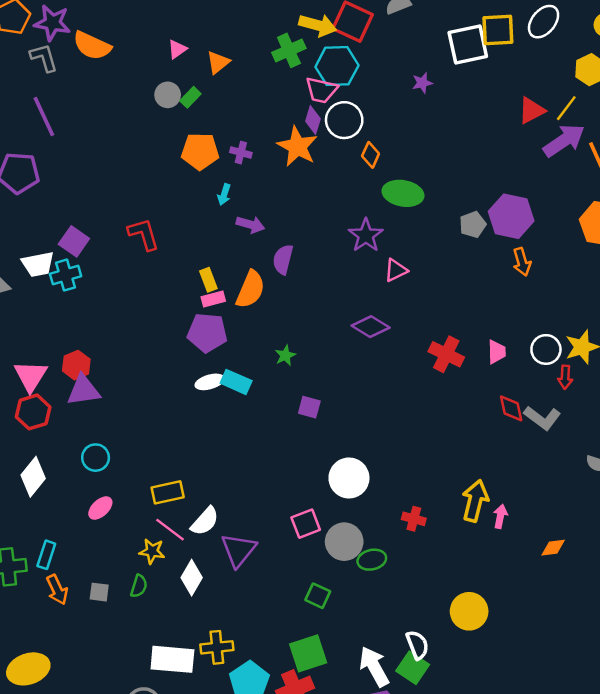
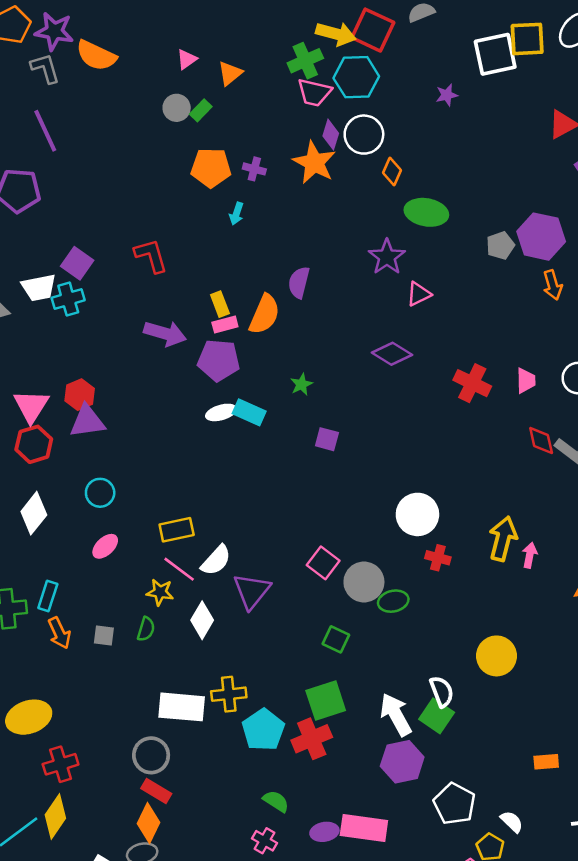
pink trapezoid: (321, 90) -> (314, 93), moved
purple arrow: (250, 225) -> (165, 333), moved, size x1.4
white circle: (349, 478) -> (417, 514), moved
pink square: (306, 524) -> (323, 563), turned -32

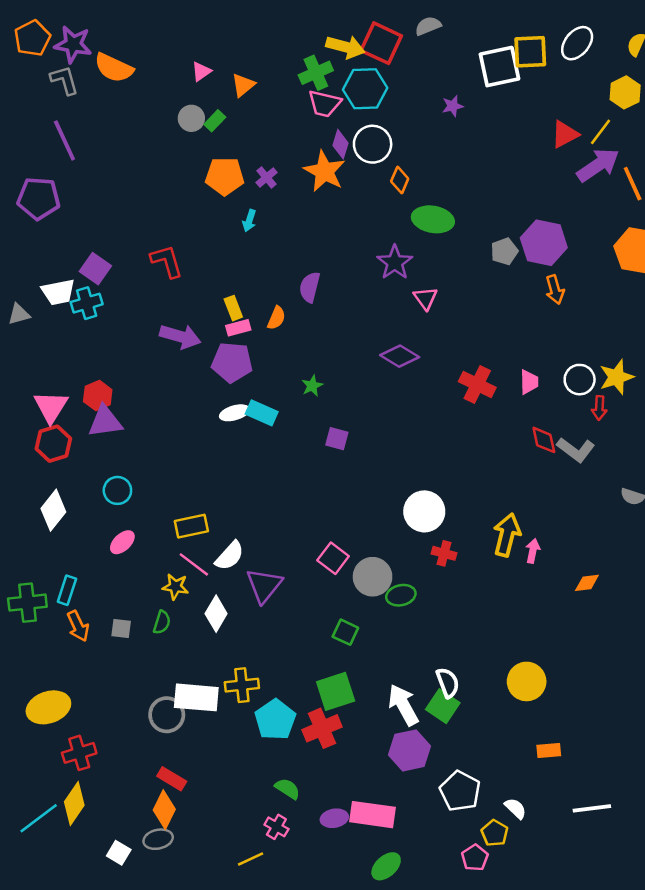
purple cross: (254, 169) -> (267, 177), turned 35
pink triangle: (419, 294) -> (426, 298), turned -40
orange semicircle: (265, 314) -> (276, 318), size x0.6
yellow circle: (496, 656) -> (527, 681), moved
gray circle: (151, 755) -> (167, 715), moved

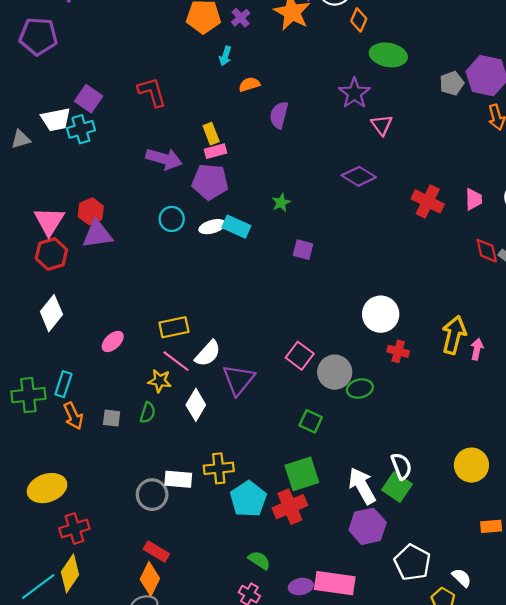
orange semicircle: (276, 318) -> (249, 84), moved, turned -130
cyan circle: (117, 490) -> (172, 219), moved
white rectangle: (196, 697) -> (178, 479), size x0.7

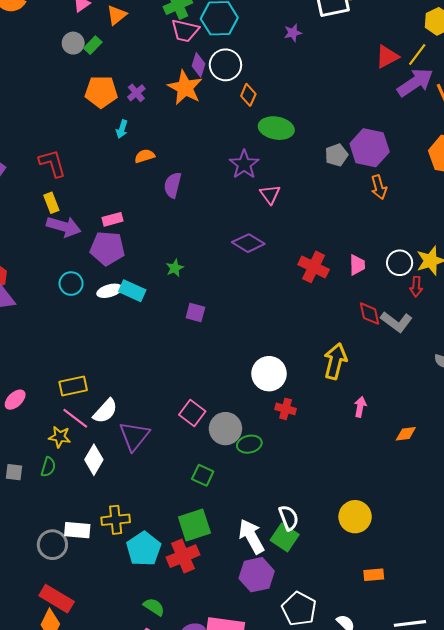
yellow rectangle: (211, 134) -> (51, 203), moved
yellow arrow: (454, 335) -> (335, 361), moved
red rectangle: (156, 551) -> (57, 599), size x1.4

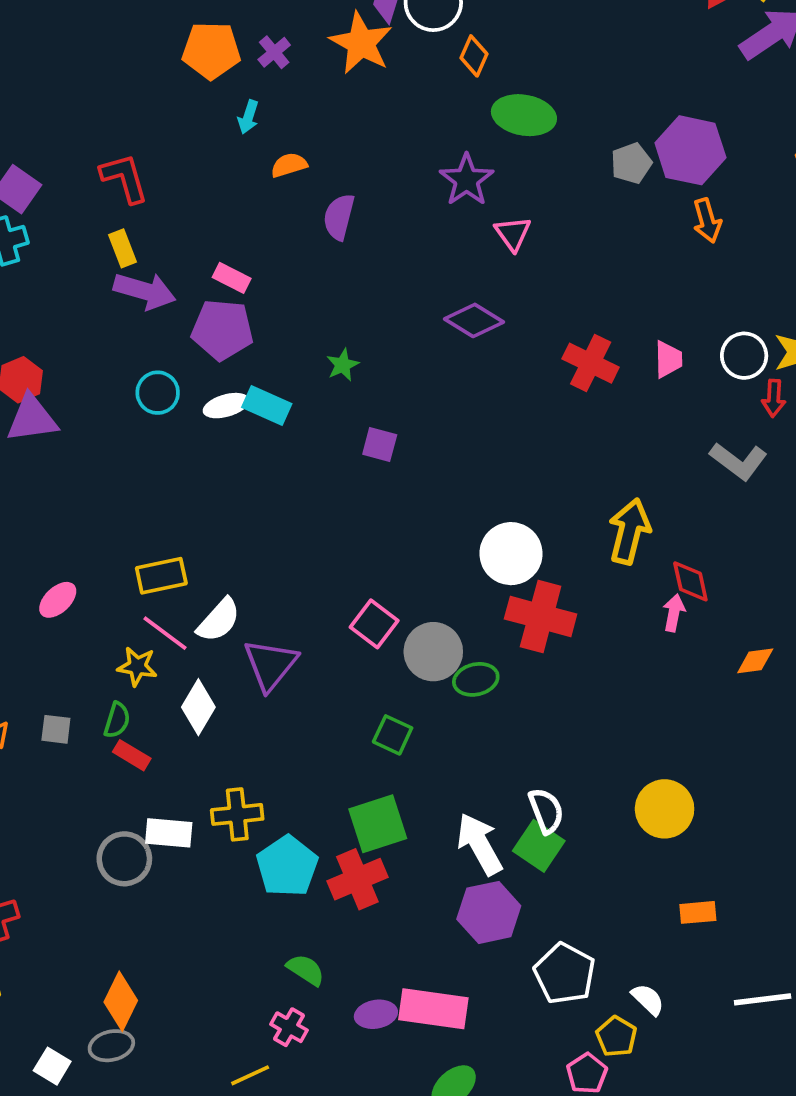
pink rectangle: (113, 219) -> (232, 278), turned 42
red diamond: (370, 314) -> (690, 581), moved
red cross: (286, 409) -> (541, 616), size x1.8
red rectangle: (57, 599) -> (132, 755), moved, size x0.6

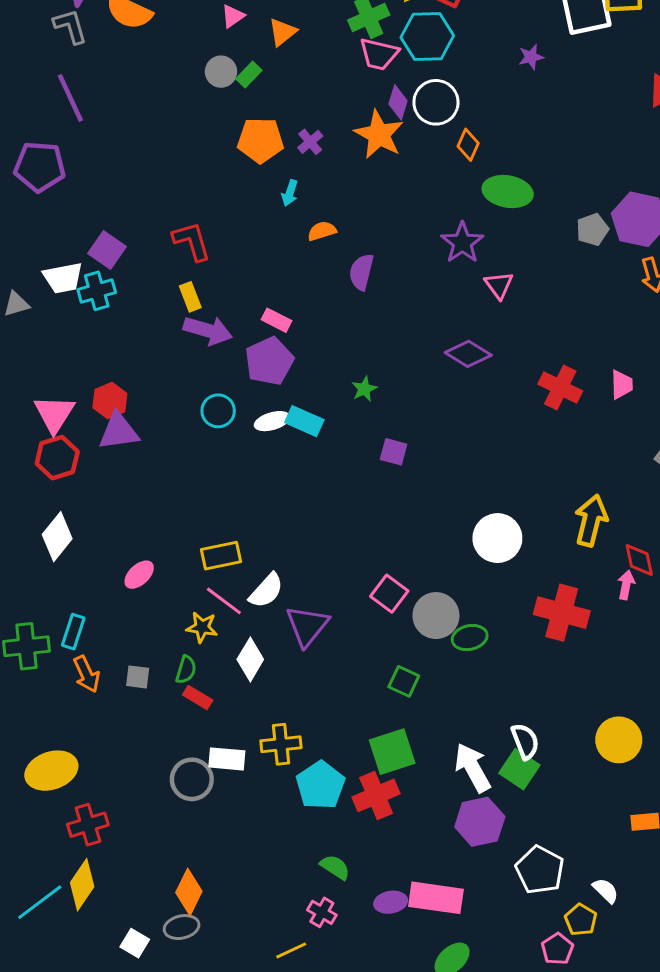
purple pentagon: (222, 330) -> (269, 361), turned -30
red cross: (541, 616) -> (562, 613), moved

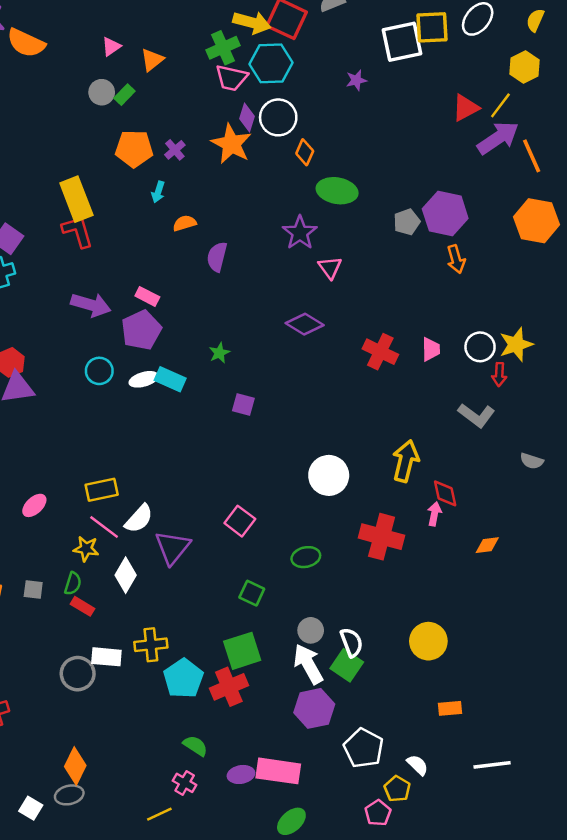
yellow rectangle: (190, 297) -> (76, 199), moved, size x1.8
gray circle: (436, 616) -> (311, 630), moved, size x0.7

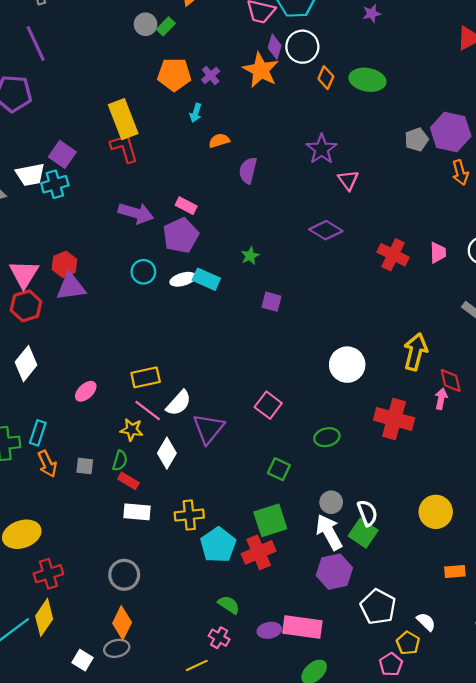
green ellipse: (337, 191) -> (367, 80), moved
white rectangle: (106, 657) -> (137, 512), moved
gray circle: (78, 674) -> (124, 575), moved

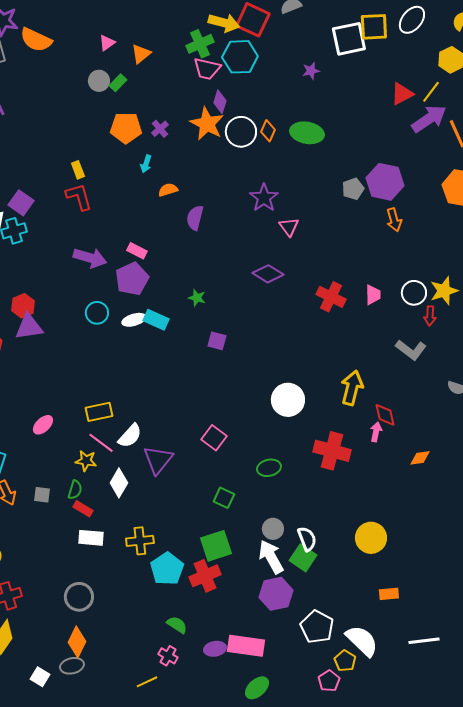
white circle: (302, 47) -> (241, 132), moved
yellow rectangle: (123, 119) -> (78, 170), size x0.5
green star: (250, 256) -> (197, 298), turned -30
white semicircle: (426, 622) -> (362, 641), size x1.8

